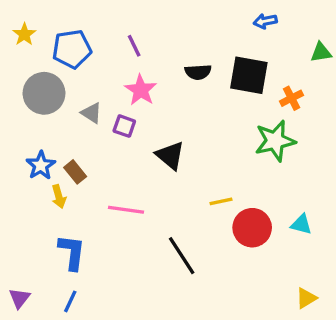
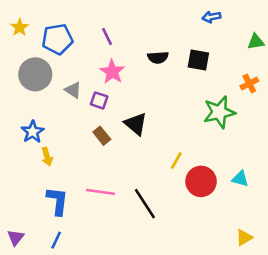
black square: (249, 75) -> (198, 60), size x0.7
orange cross: (291, 98) -> (249, 83), moved
brown rectangle: (75, 172) -> (102, 136), moved
yellow line: (221, 201) -> (176, 161), turned -48
pink line: (126, 210) -> (101, 192), moved

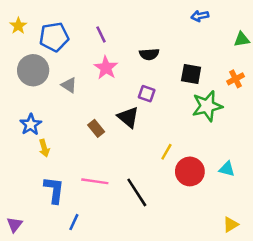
black square: (198, 60) -> (191, 74), moved
purple square: (99, 100) -> (147, 94), moved
blue line: (56, 240) -> (74, 222), moved

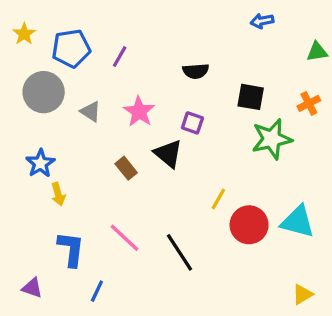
purple line: (101, 34) -> (120, 57), moved, turned 56
pink star: (106, 68) -> (139, 112), moved
cyan triangle: (227, 169) -> (298, 222), size x1.6
pink line: (95, 181) -> (124, 238), turned 35
purple triangle: (15, 225) -> (32, 288), moved, turned -49

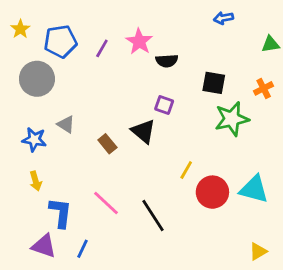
gray triangle: (90, 112) -> (66, 124), moved
pink star: (139, 112) -> (139, 41), moved
blue star: (40, 163) -> (34, 140), turned -30
yellow arrow: (58, 194) -> (36, 181), moved
purple triangle: (32, 288) -> (44, 246), moved, size x1.4

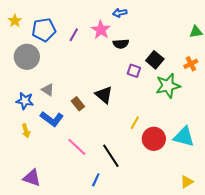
blue arrow: (223, 18) -> (120, 13), moved
black square: (214, 83) -> (155, 60), turned 30
purple square: (164, 105) -> (134, 71), moved
blue L-shape: (60, 213) -> (52, 119), moved, turned 120
blue line: (83, 249) -> (96, 180), moved

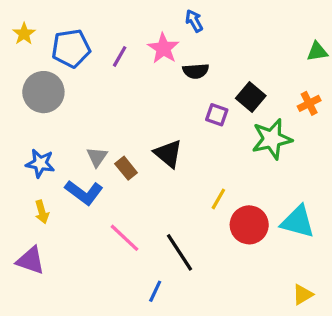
blue arrow: (120, 13) -> (194, 21), turned 72
gray triangle: (48, 90) -> (97, 157), moved, turned 32
purple triangle: (32, 178) -> (30, 261), moved

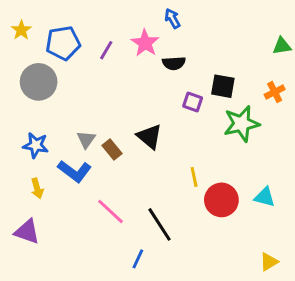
black square: (251, 97) -> (223, 86), turned -30
yellow line: (218, 199) -> (194, 177), turned -42
cyan triangle: (298, 222) -> (265, 197), size x0.7

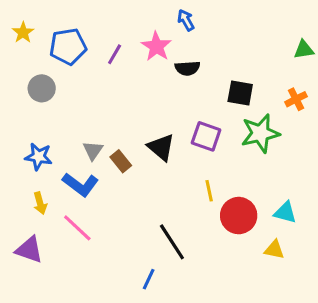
gray circle: (39, 82) -> (42, 88), size x0.7
purple square: (193, 102) -> (206, 136), moved, size x1.4
pink line: (111, 211) -> (77, 228), moved
yellow triangle: (269, 262) -> (274, 250), moved, turned 42

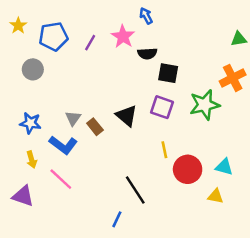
black square: (240, 93) -> (168, 73), moved
orange cross: (296, 99) -> (233, 78), size x1.5

